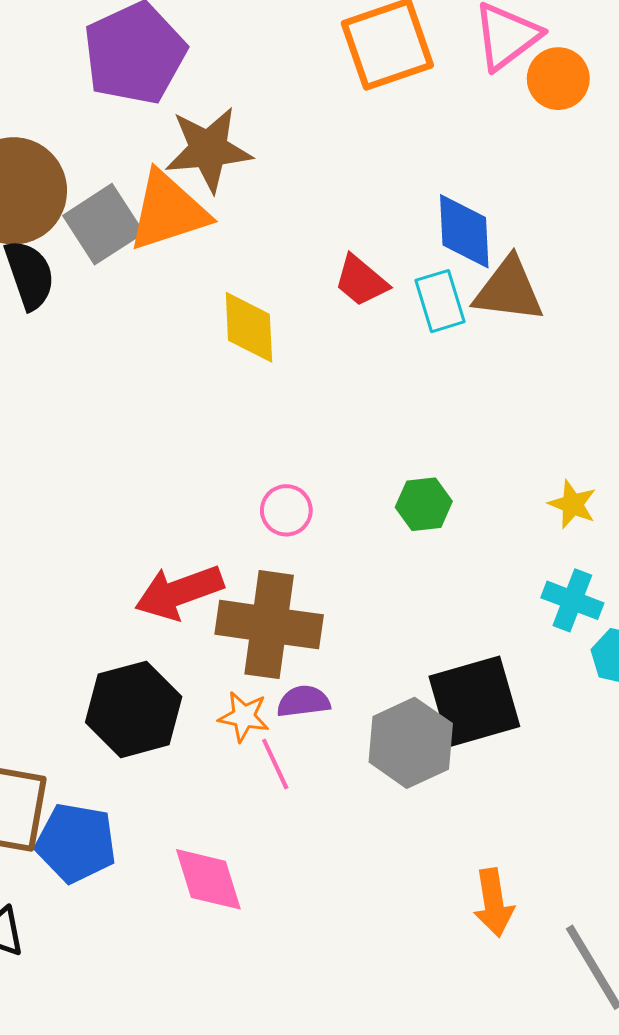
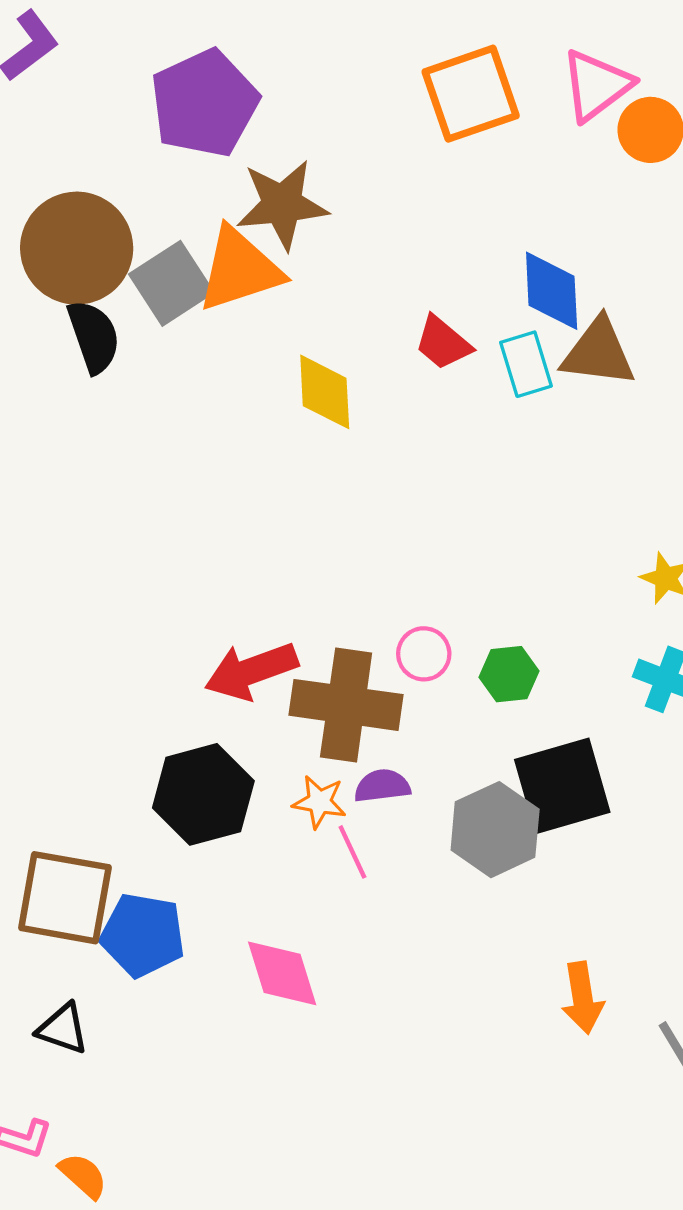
green hexagon: (424, 504) -> (509, 674), moved
pink circle: (286, 510) -> (424, 654), moved

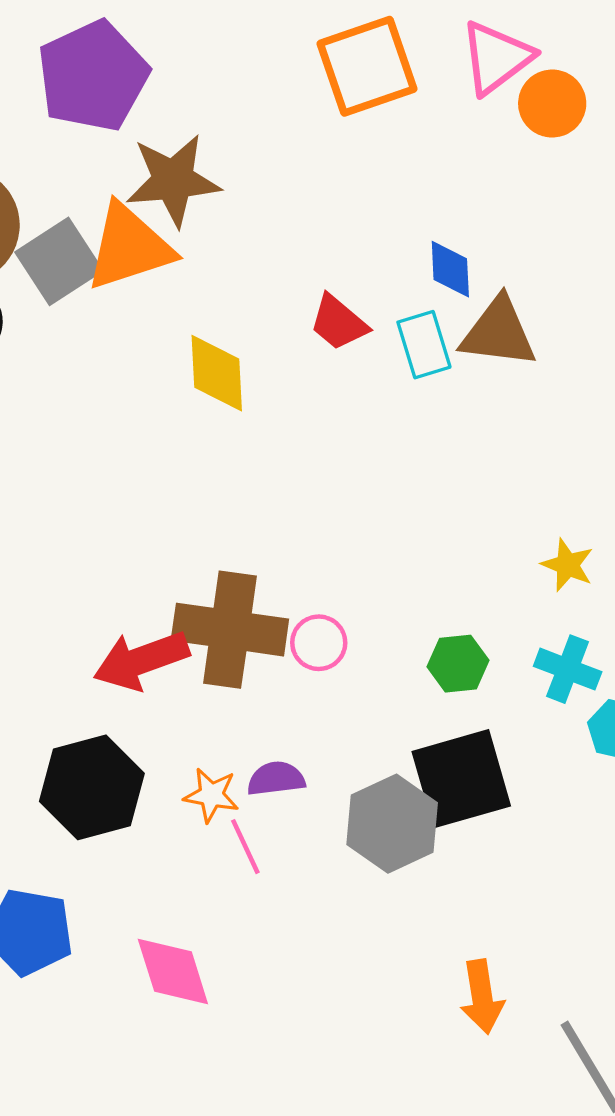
blue diamond: (552, 291) -> (450, 269), size x0.7
green hexagon: (509, 674) -> (458, 664), moved
brown cross: (346, 705) -> (230, 630), moved

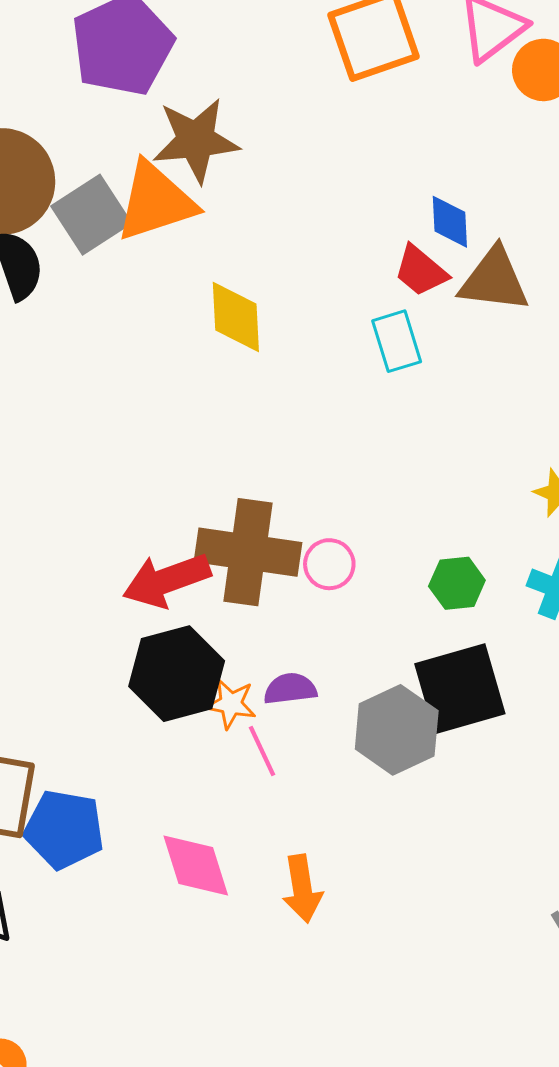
red trapezoid: (338, 323) -> (421, 271), moved
cyan rectangle: (424, 345) -> (397, 341), moved
black hexagon: (92, 787) -> (177, 674), moved
orange arrow: (482, 997) -> (302, 889), moved

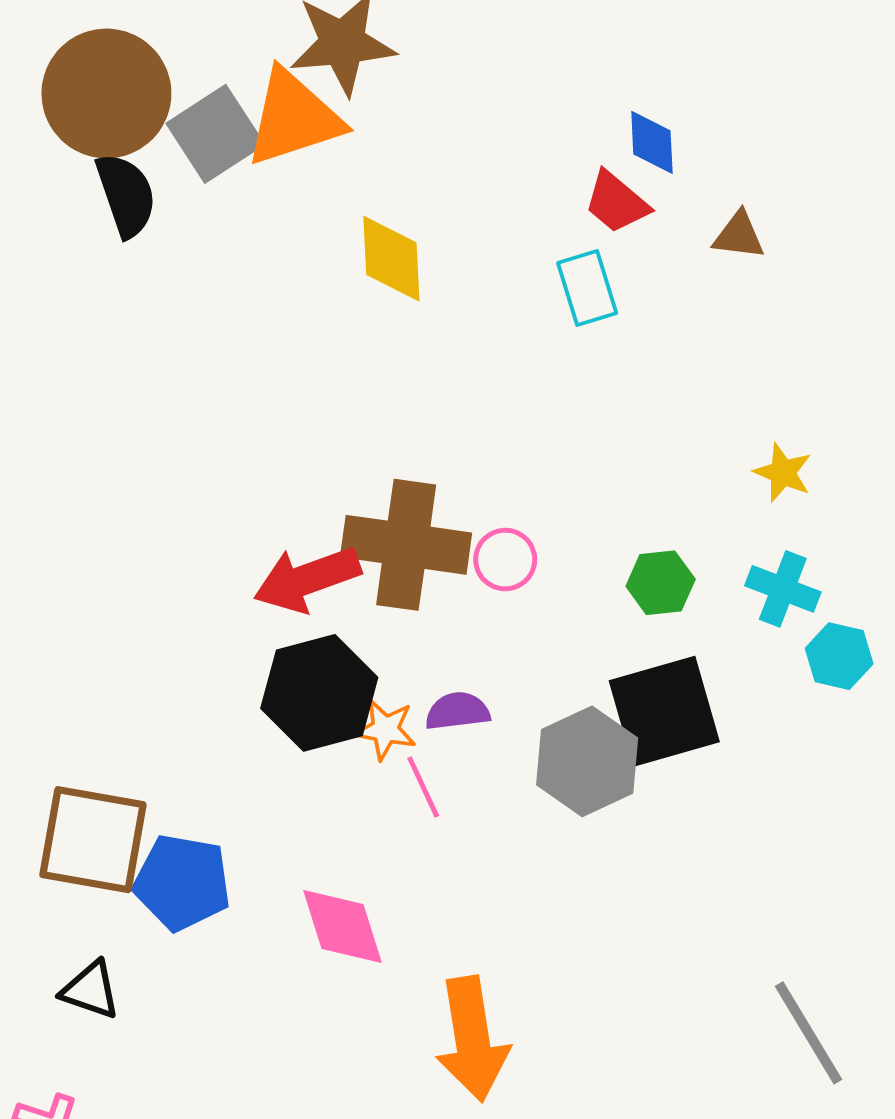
brown triangle: (494, 280) -> (739, 235), moved, size x0.6
orange arrow: (302, 889) -> (472, 1039), moved, size x1.5

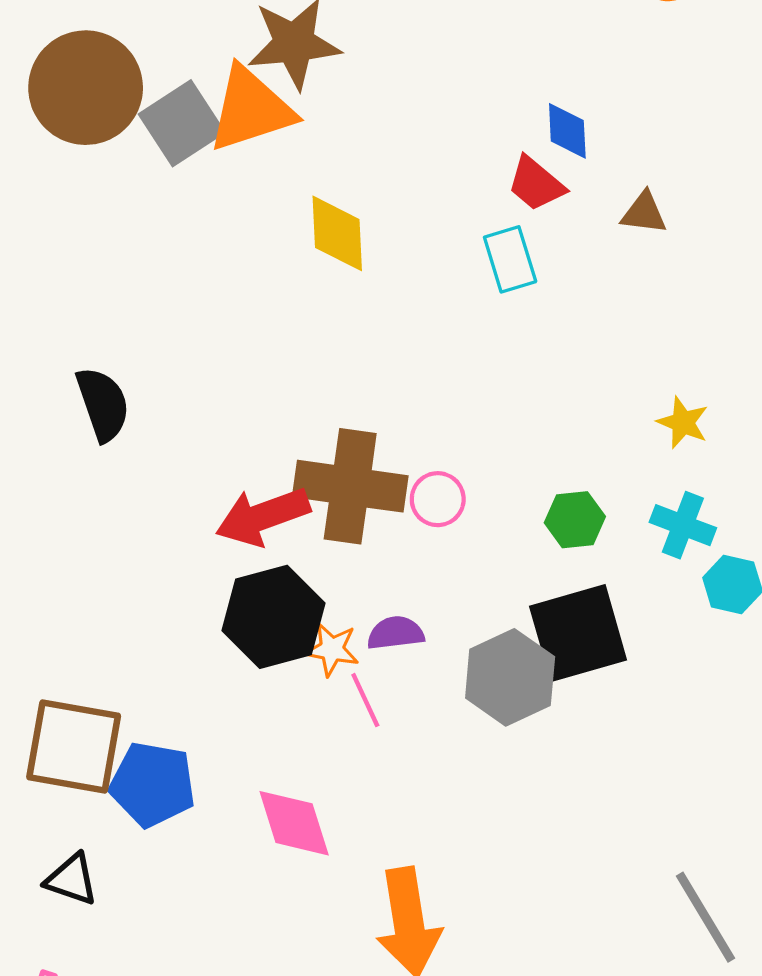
black semicircle: (126, 195) -> (103, 404), moved

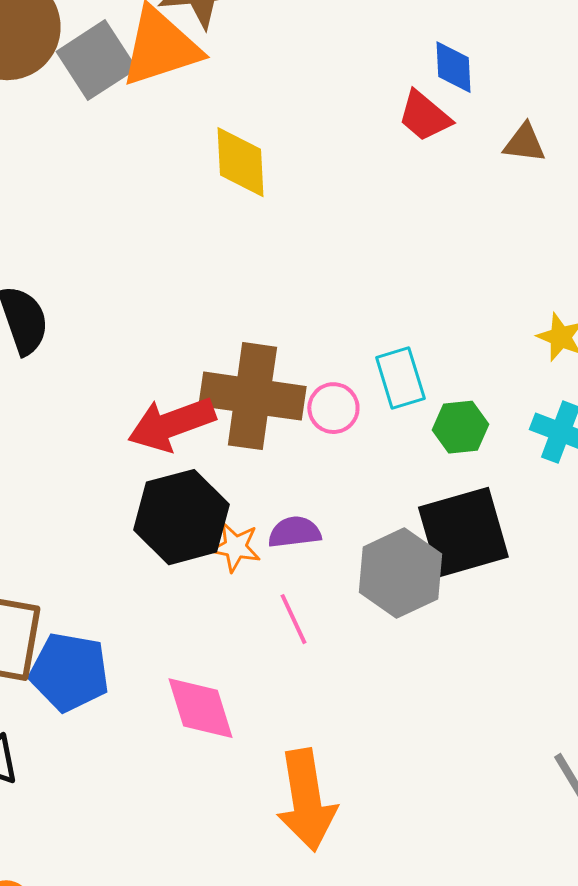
cyan rectangle: (510, 259) -> (400, 378), moved
pink line: (365, 700) -> (293, 619), moved

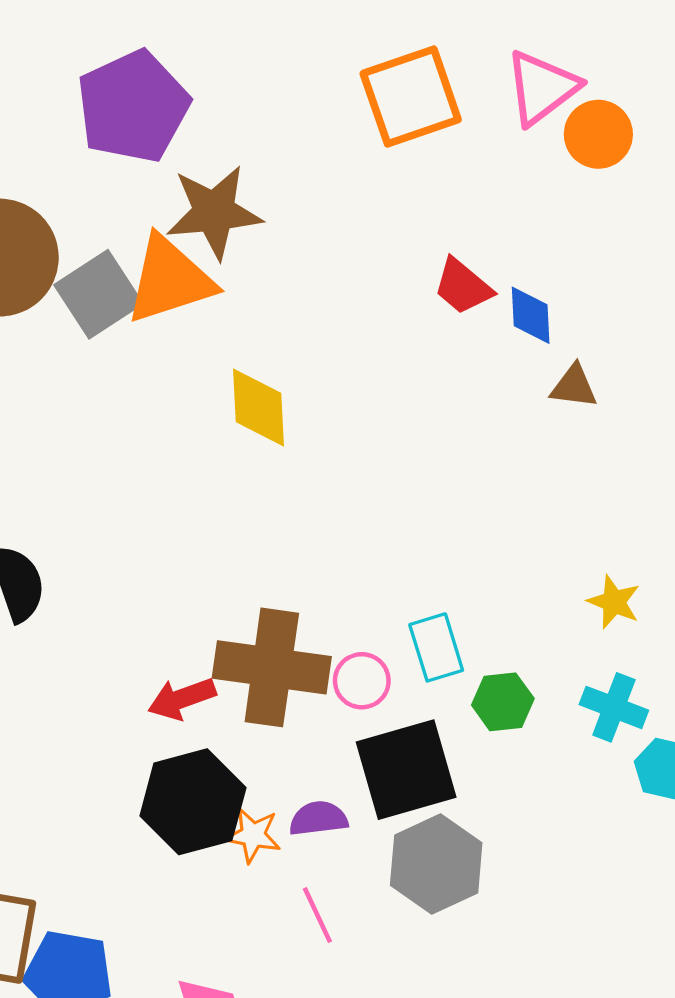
blue diamond: (453, 67) -> (531, 315), moved
red trapezoid: (424, 116) -> (463, 286), moved
red arrow: (171, 424) -> (182, 699), size x0.7
black square: (463, 532) -> (406, 770), moved

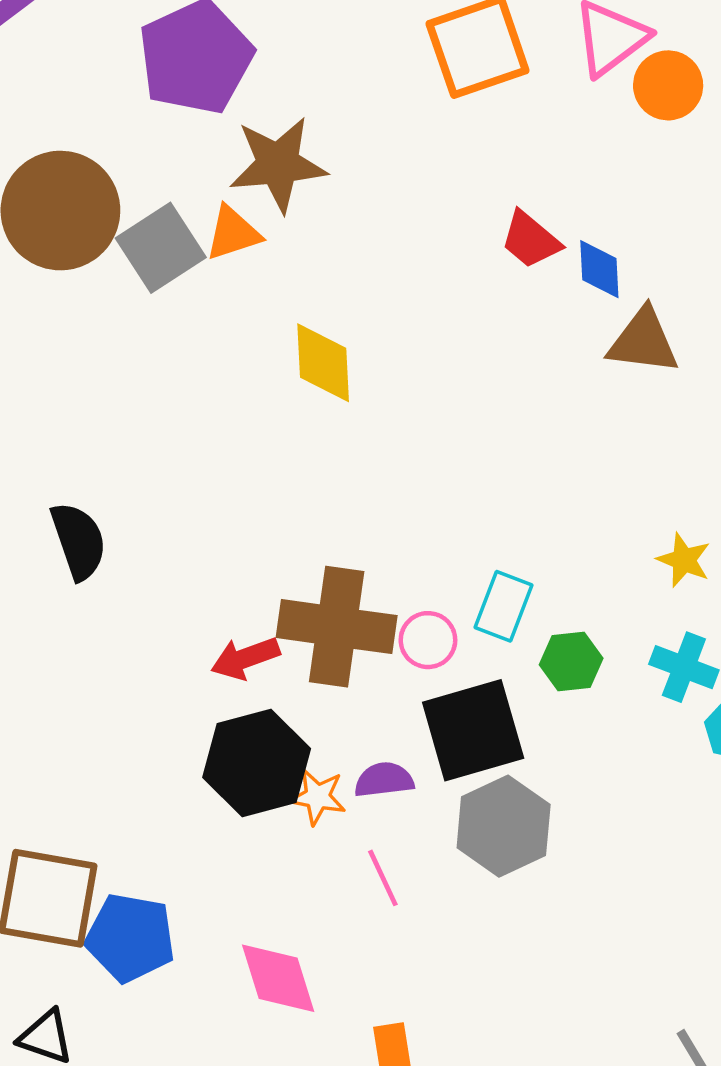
orange triangle: (170, 280) -> (233, 233), size x0.6
brown triangle: (574, 386) -> (643, 341), size x1.5
cyan rectangle: (436, 647) -> (504, 606), turned 38

